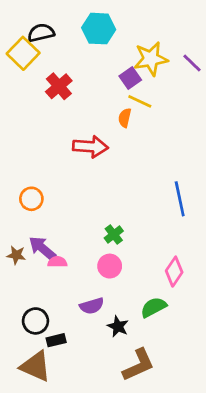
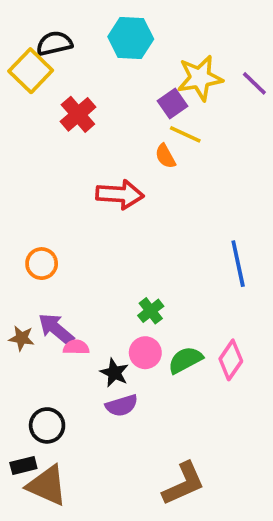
orange semicircle: (125, 118) -> (165, 156), turned -42
green semicircle: (154, 307) -> (185, 360), moved
black star: (118, 326) -> (114, 373), moved
black rectangle: (56, 340) -> (23, 465), moved

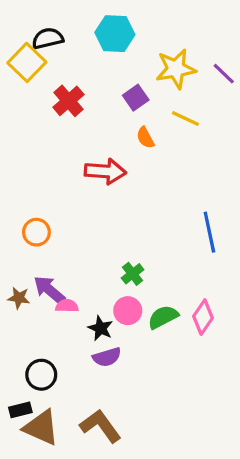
purple square: (173, 103) -> (136, 98), moved
yellow line: (185, 134) -> (185, 118), moved
brown L-shape: (183, 484) -> (101, 426), moved, turned -102

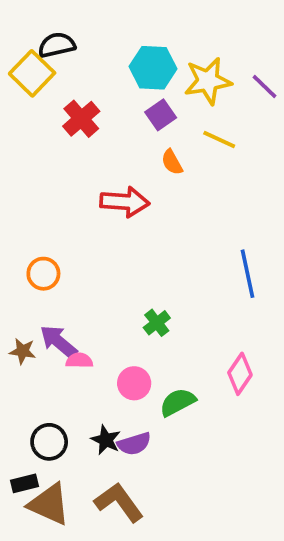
cyan hexagon: (115, 34) -> (153, 68), moved
pink circle: (128, 311) -> (134, 383), moved
green semicircle: (163, 317) -> (178, 402), moved
black star: (101, 328) -> (106, 440), moved
purple semicircle: (107, 357) -> (134, 444), moved

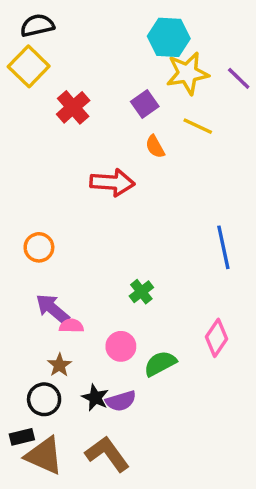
black semicircle: (57, 45) -> (37, 25), moved
cyan hexagon: (153, 68) -> (169, 37), moved
brown star: (23, 351) -> (59, 365), moved, turned 30

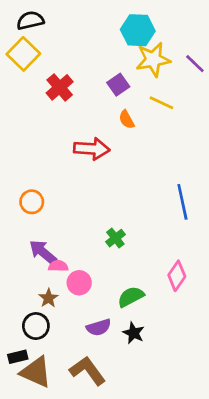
pink circle: (121, 346) -> (79, 283), moved
black star: (95, 398) -> (134, 333), moved

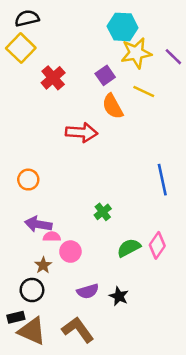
orange semicircle: (127, 120) -> (113, 106), size x1.5
purple arrow: (43, 252) -> (38, 224), turned -30
green semicircle: (131, 297) -> (129, 248), moved

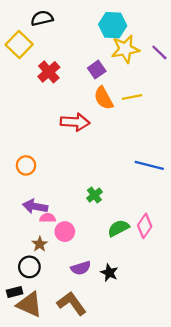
black semicircle: (27, 18) -> (42, 18), moved
yellow line: (144, 91) -> (132, 97), moved, turned -36
blue line: (162, 180) -> (149, 165), turned -64

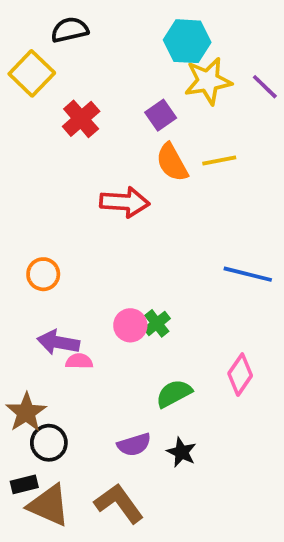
green semicircle: (118, 228) -> (174, 393), moved
pink circle: (65, 232) -> (130, 325), moved
brown star: (40, 244) -> (26, 412), moved, size x1.5

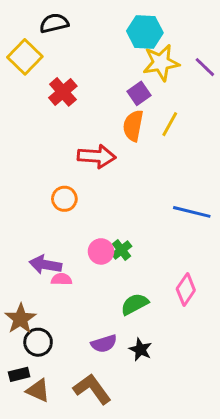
purple square: (161, 115) -> (139, 93), moved
yellow line: (219, 161) -> (170, 124), turned -50
orange semicircle: (172, 162) -> (133, 126), turned 40
orange circle: (43, 274) -> (64, 199), moved
brown triangle: (49, 505) -> (38, 390), size x0.7

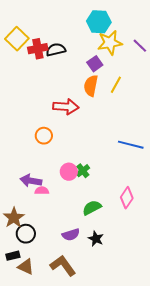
black semicircle: (54, 23) -> (56, 50), moved
red cross: (63, 92) -> (38, 49), moved, turned 30

